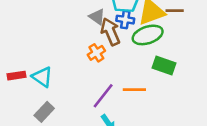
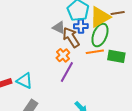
green ellipse: (148, 35) -> (100, 35), turned -40
orange line: (134, 90) -> (95, 52), moved
purple line: (103, 96) -> (67, 72), moved

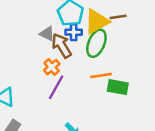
orange line: (95, 52) -> (101, 75), moved
green rectangle: (116, 56) -> (118, 87), moved

